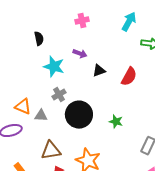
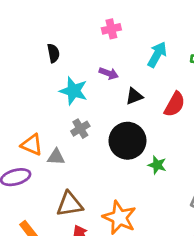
cyan arrow: (129, 22) -> (157, 54), moved
black circle: (79, 115) -> (127, 141), moved

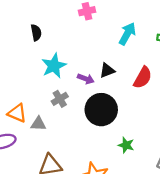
purple arrow: (109, 73) -> (86, 79), moved
cyan star: (74, 91) -> (54, 66), turned 30
green star: (157, 165) -> (126, 145), moved

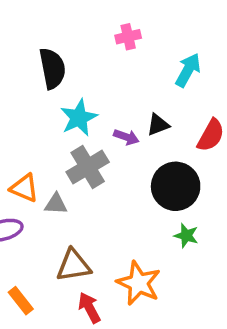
black semicircle: (36, 33) -> (52, 68), size x1.6
gray cross: (60, 99) -> (88, 167), size x1.6
black circle: (101, 110) -> (176, 186), moved

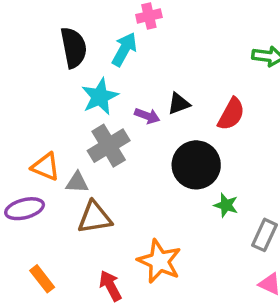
cyan arrow: (188, 70) -> (124, 49), moved
green star: (186, 236) -> (226, 205), moved
brown triangle: (74, 266) -> (95, 217), moved

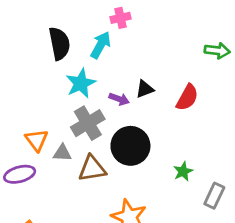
black circle: (196, 165) -> (130, 146), moved
orange triangle: (46, 167) -> (37, 140), turned 30
green star: (226, 205) -> (183, 171), turned 30
brown triangle: (95, 217) -> (92, 169), moved

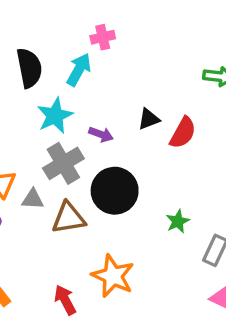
black triangle: (145, 89) -> (149, 119), moved

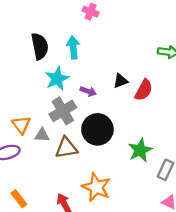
pink cross: (103, 37) -> (91, 12), moved, turned 35
cyan arrow: (79, 70) -> (73, 47), turned -35
green star: (178, 221) -> (140, 150), size x1.5

